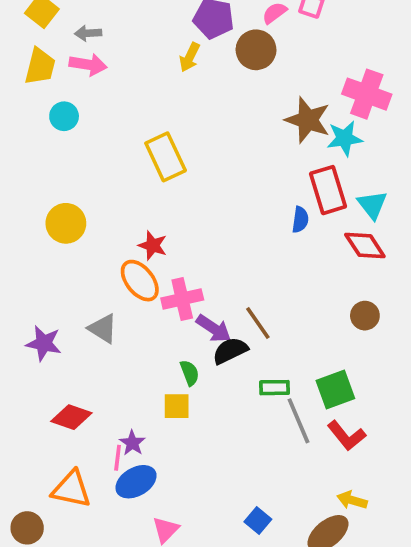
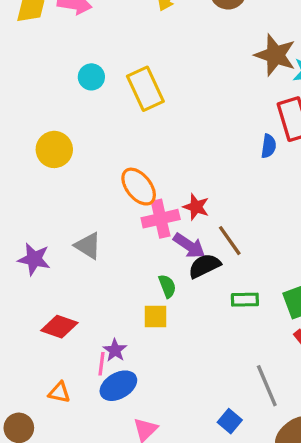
cyan circle: (64, 116) -> (91, 77), moved
red star: (153, 245) -> (196, 207), moved
orange ellipse: (140, 281) -> (139, 187), moved
gray line: (298, 421) -> (267, 386), moved
orange triangle: (71, 489) -> (59, 392), size x0.6

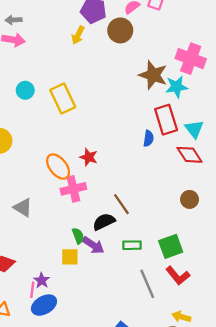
red star: (196, 207) -> (89, 157), moved
purple arrow: (189, 246) -> (93, 245), moved
gray line: (267, 386) -> (147, 284), moved

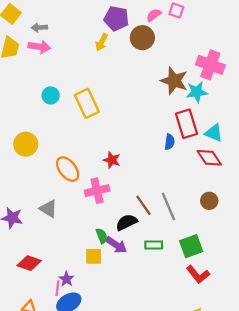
cyan triangle: (194, 129) -> (214, 133), turned -30
orange ellipse: (58, 167) -> (68, 169), moved
gray line: (147, 284) -> (168, 206), moved

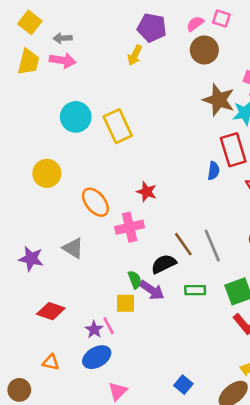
brown circle: (142, 38) -> (204, 50), moved
cyan circle: (51, 95) -> (76, 117), size x1.5
pink line: (57, 288) -> (109, 326), moved, turned -35

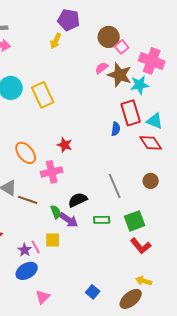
pink square: (221, 18) -> (122, 47), moved, turned 32
pink semicircle: (195, 24) -> (102, 68), moved
brown line: (183, 244) -> (28, 200), moved, turned -36
yellow square: (126, 303) -> (53, 240), moved

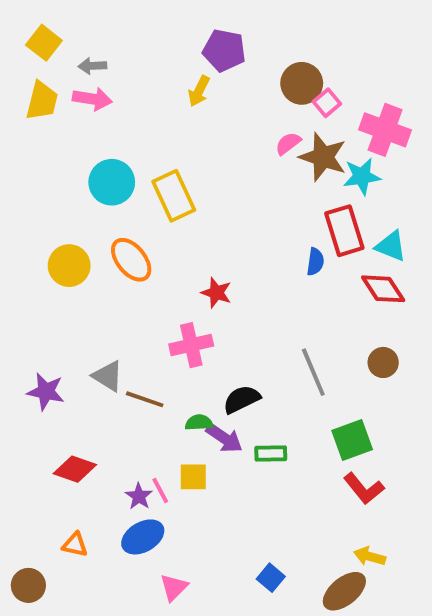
orange ellipse: (26, 153) -> (131, 260), moved
green semicircle: (56, 212) -> (199, 423), turned -72
green rectangle: (102, 220) -> (271, 454), moved

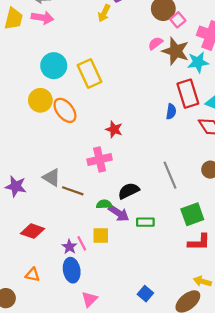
yellow circle: (69, 266) -> (40, 100), moved
red L-shape: (364, 488) -> (199, 242), turned -50
blue ellipse: (143, 537) -> (72, 270), turned -70

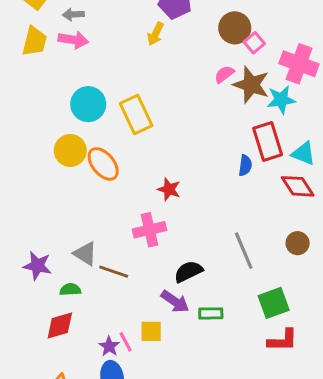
green semicircle: (104, 204) -> (70, 290), moved
red diamond: (33, 231) -> (60, 325), turned -35

